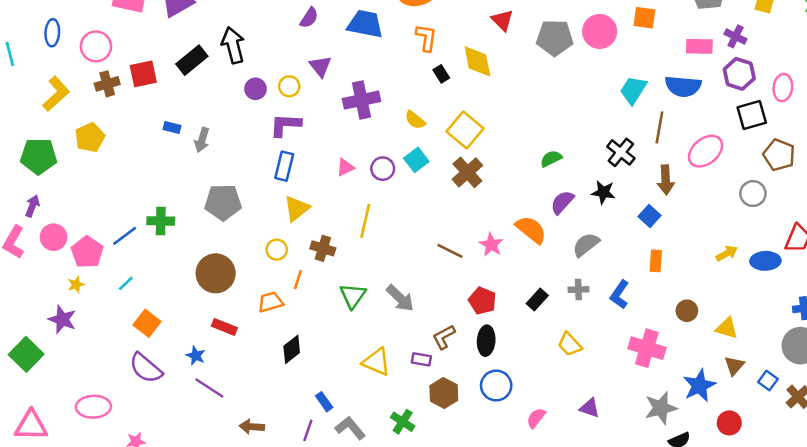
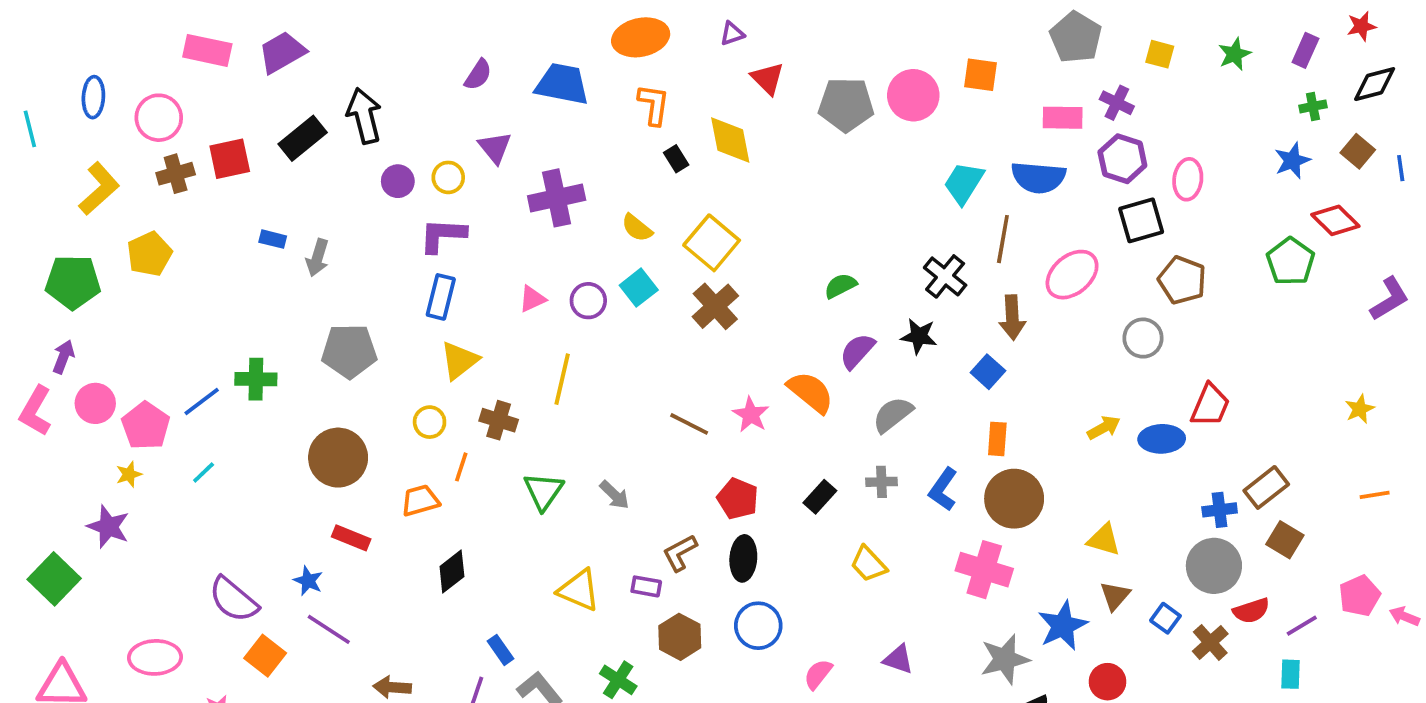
gray arrow: (400, 298) -> (614, 495), size x0.7
brown circle: (687, 311) -> (1014, 499), moved, size x1.8
orange square: (147, 323) -> (265, 656), moved

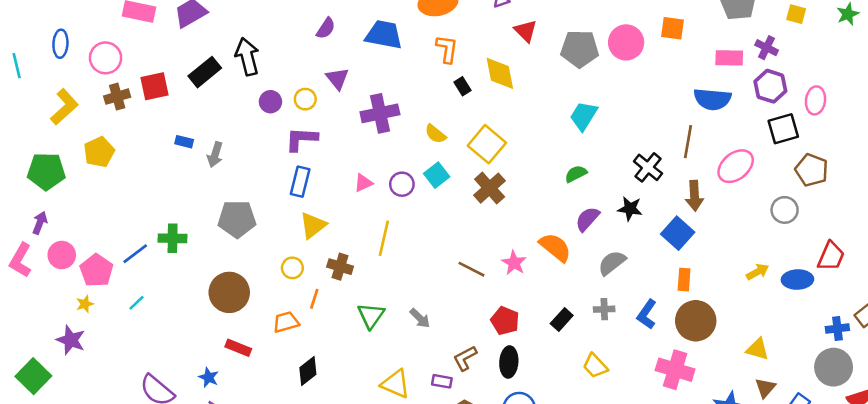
cyan trapezoid: (964, 183) -> (584, 116), moved
blue square: (988, 372) -> (678, 233), size x1.4

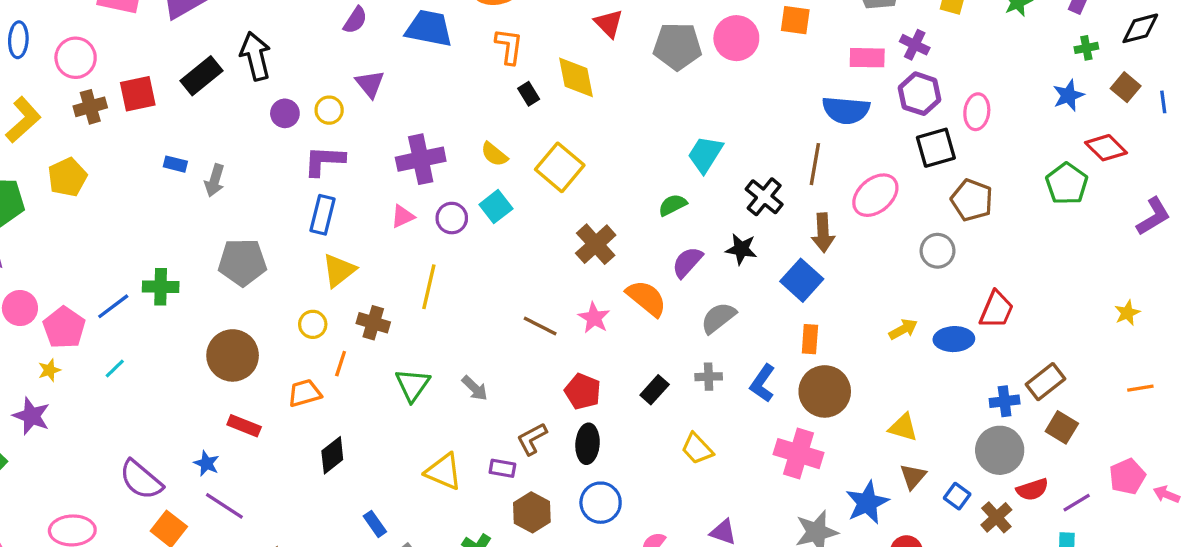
purple cross: (380, 113) -> (421, 159), moved
cyan trapezoid: (584, 116) -> (705, 154), moved
brown cross: (490, 188) -> (596, 244), moved

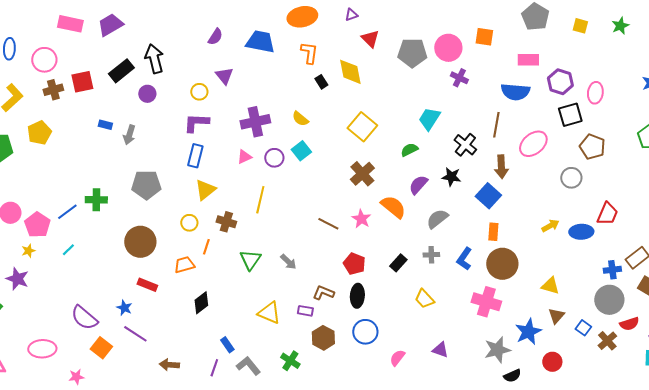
purple cross: (915, 45) -> (459, 78), moved
purple circle: (285, 113) -> (147, 94), moved
yellow square: (560, 167) -> (362, 127), moved
brown L-shape: (532, 439) -> (323, 293), turned 50

